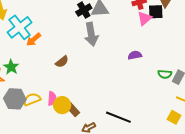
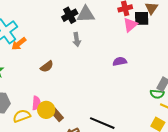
gray arrow: (91, 34) -> (77, 40), size x0.6
green semicircle: (165, 74) -> (157, 94), moved
yellow semicircle: (32, 99) -> (22, 116), moved

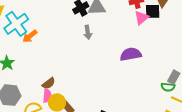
purple semicircle: (120, 61) -> (131, 54), size x1.5
brown semicircle: (47, 66) -> (49, 83), moved

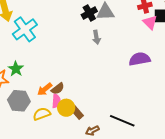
pink triangle: (141, 18) -> (150, 22), turned -35
orange arrow: (30, 36) -> (45, 89), moved

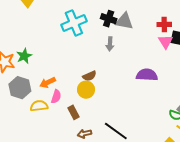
black cross: (89, 13) -> (109, 19), turned 35
cyan cross: (25, 29) -> (74, 23), moved
brown semicircle: (58, 89) -> (89, 76), moved
yellow circle: (66, 108) -> (86, 90), moved

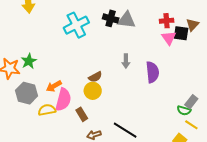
gray arrow: (110, 44) -> (126, 61), moved
purple semicircle: (147, 75) -> (152, 72), turned 85
pink semicircle: (56, 97) -> (63, 100), size x1.6

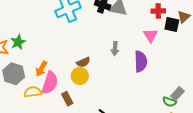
pink triangle: (169, 38) -> (151, 35), moved
orange arrow: (54, 86) -> (41, 69), turned -35

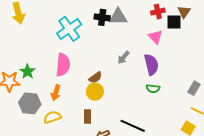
gray arrow: (115, 49) -> (123, 57), turned 48
pink semicircle: (50, 83) -> (63, 65), moved
brown rectangle: (67, 99) -> (87, 116), turned 40
green semicircle: (170, 102) -> (153, 89), moved

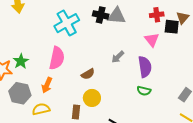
yellow circle: (95, 92) -> (92, 98), moved

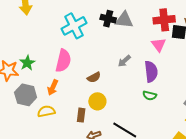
red cross: (157, 15) -> (164, 20), size x1.5

